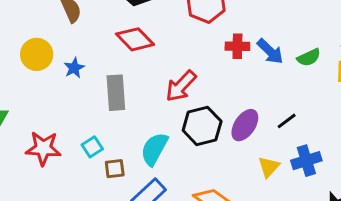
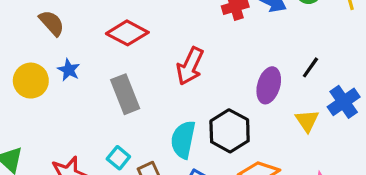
blue star: (74, 68) -> (69, 70), moved
black hexagon: (202, 126) -> (230, 131), moved

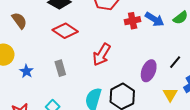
blue star: (69, 70) -> (26, 71), moved
gray rectangle: (125, 94) -> (60, 68), size x0.7

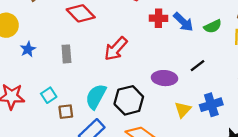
black line: (175, 62) -> (198, 66), moved
purple ellipse: (149, 71) -> (164, 78), turned 60

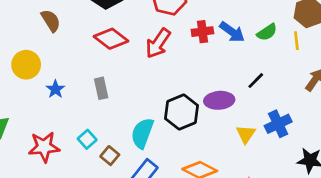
red arrow: (116, 49) -> (158, 43), moved
black hexagon: (129, 100) -> (181, 112), moved
brown square: (66, 112) -> (110, 156), turned -35

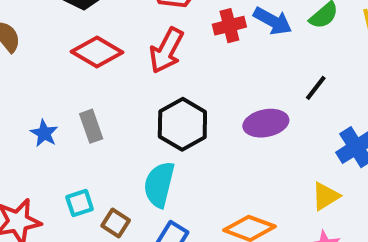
blue star: (55, 89) -> (44, 133), moved
black hexagon: (181, 112) -> (182, 124), moved
yellow triangle: (246, 134) -> (326, 196), moved, turned 30
cyan square: (87, 139) -> (80, 203), turned 30

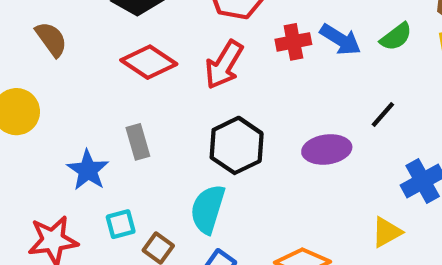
blue star: (44, 133) -> (88, 170), moved, size x1.4

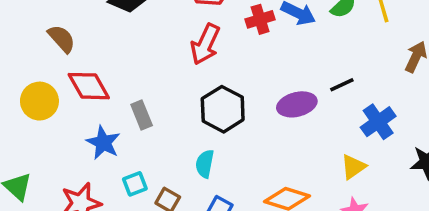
red diamond: (149, 62) -> (89, 86), moved, turned 33
black line: (383, 114) -> (342, 85), moved, turned 30
cyan semicircle: (208, 209) -> (205, 164), size x0.7

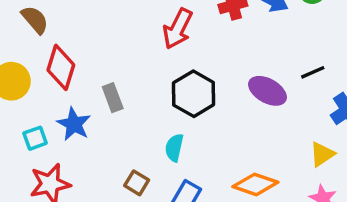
red diamond: (89, 86) -> (61, 67), turned 45
purple ellipse: (297, 104) -> (267, 91), turned 42
cyan square: (135, 184) -> (35, 138), moved

